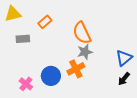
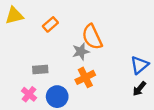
gray rectangle: (23, 39) -> (40, 70), moved
gray star: (85, 52) -> (81, 51), moved
blue circle: (51, 76) -> (57, 97), moved

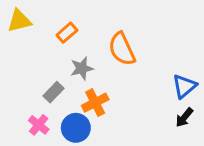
gray star: (81, 51) -> (82, 68), moved
gray rectangle: (40, 70) -> (54, 92), turned -42
orange cross: (85, 77) -> (95, 103), moved

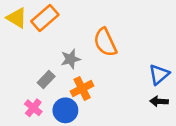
yellow triangle: (19, 21) -> (17, 18), turned 45
orange rectangle: (67, 33) -> (45, 18), moved, size x1.5
black arrow: (184, 117) -> (159, 101), turned 54

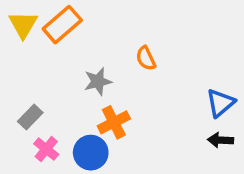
yellow triangle: (17, 18) -> (23, 25), turned 30
orange semicircle: (105, 42) -> (146, 58), size x0.6
gray rectangle: (46, 80) -> (30, 117), moved

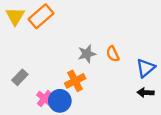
orange semicircle: (146, 58) -> (113, 54), moved
gray star: (98, 81) -> (87, 54), moved
pink cross: (46, 149) -> (45, 98), moved

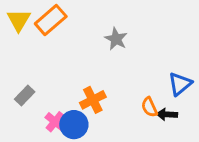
gray star: (87, 54) -> (116, 39), moved, turned -30
orange semicircle: (113, 54) -> (149, 107), moved
black arrow: (146, 93) -> (167, 114), moved

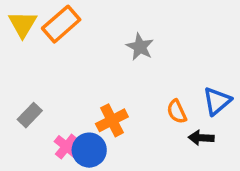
orange semicircle: (149, 107) -> (177, 112), moved

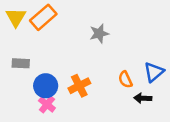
gray star: (140, 47) -> (99, 33), turned 30
gray rectangle: (30, 115) -> (21, 63), moved, turned 49
blue circle: (89, 150) -> (46, 86), moved

